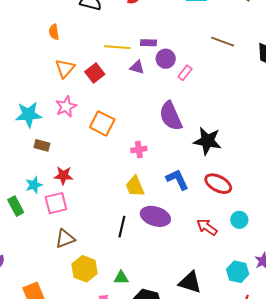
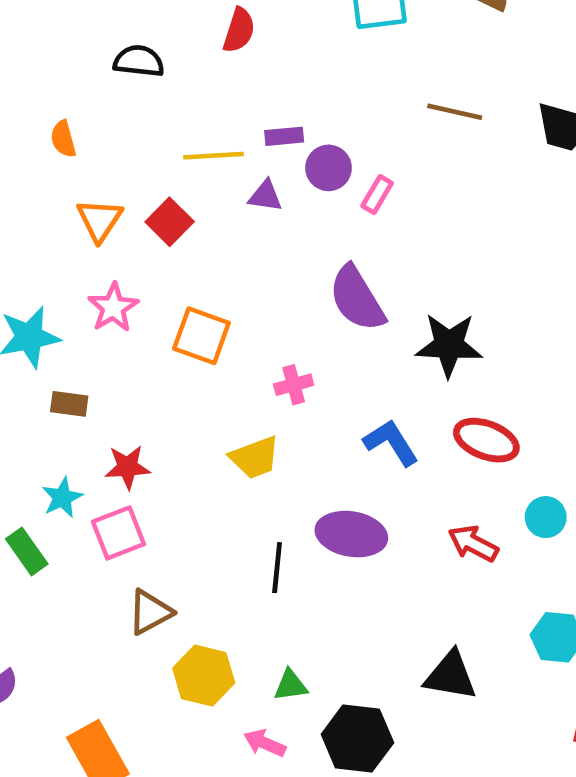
yellow trapezoid: (135, 186) -> (255, 457), moved, turned -80

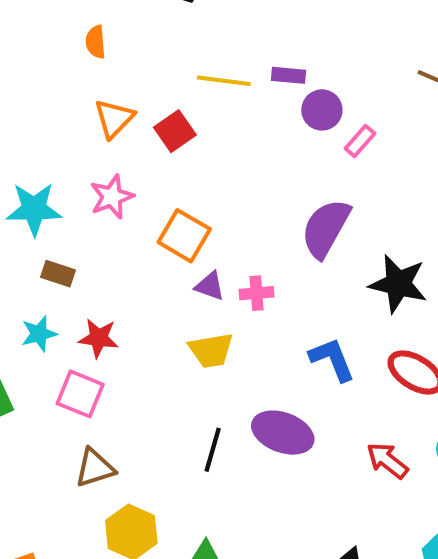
purple triangle: (265, 196) -> (210, 286), moved
purple semicircle: (357, 298) -> (326, 228), turned 50
cyan star: (62, 498) -> (39, 334), moved
pink square: (118, 533) -> (80, 394), turned 33

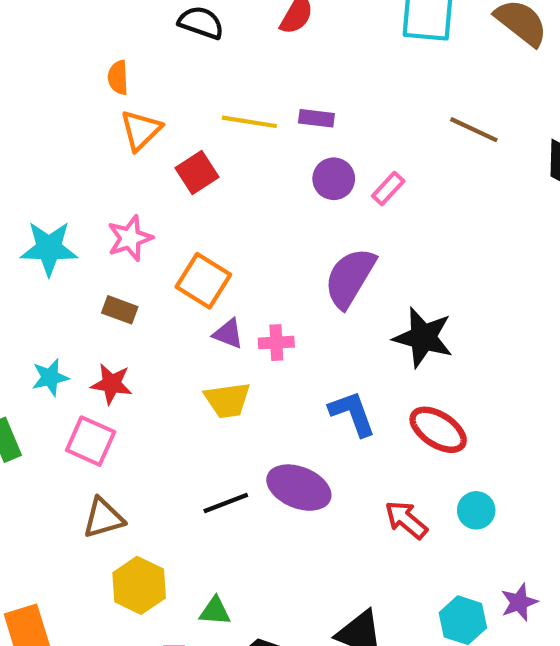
purple circle: (322, 110) -> (334, 179), moved
orange triangle: (114, 118) -> (141, 130), moved
brown rectangle: (58, 274) -> (120, 310), moved
black line: (213, 450) -> (226, 503), turned 51

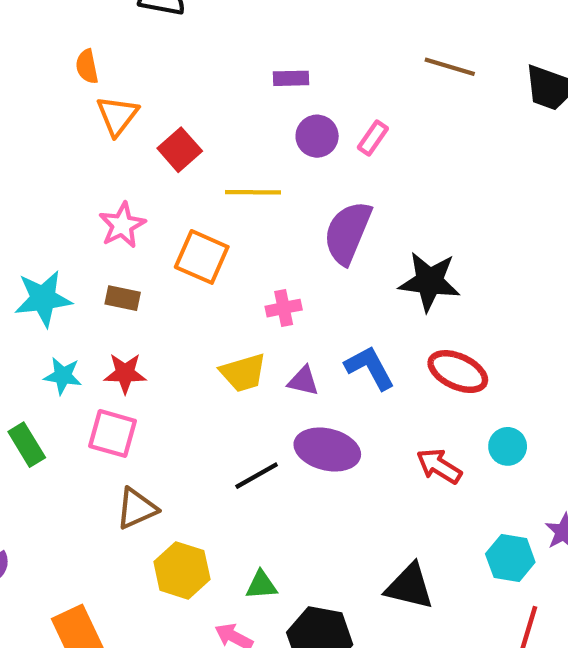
yellow line: (249, 122) -> (253, 192), moved
cyan star: (49, 248) -> (43, 299), moved
purple triangle: (228, 334) -> (303, 381), moved
cyan star: (50, 377) -> (63, 376), turned 30

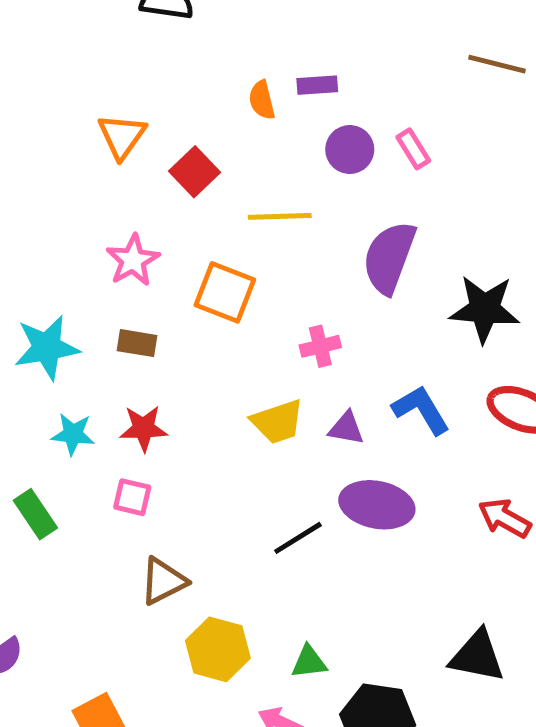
orange semicircle: (87, 66) -> (262, 100), moved
pink rectangle: (373, 138) -> (413, 149), turned -64
pink square: (113, 433) -> (132, 497), size x0.7

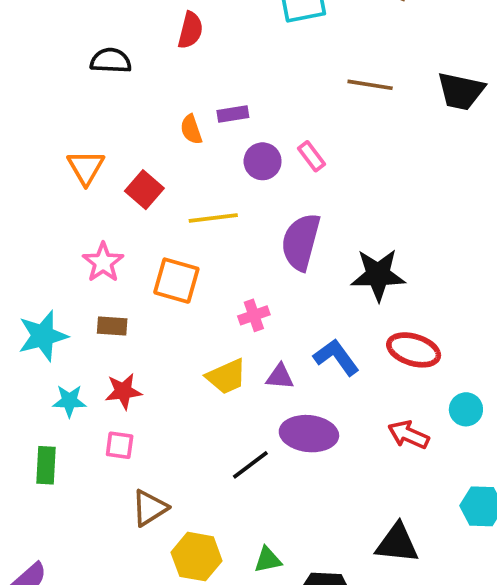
green rectangle: (35, 514) -> (46, 465), turned 42

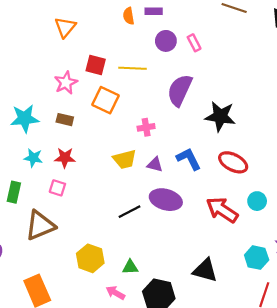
red square: (144, 190) -> (96, 65), moved, turned -36
red arrow: (408, 435) -> (222, 210), size x1.4
brown triangle: (149, 508) -> (40, 225), moved, size x1.4

